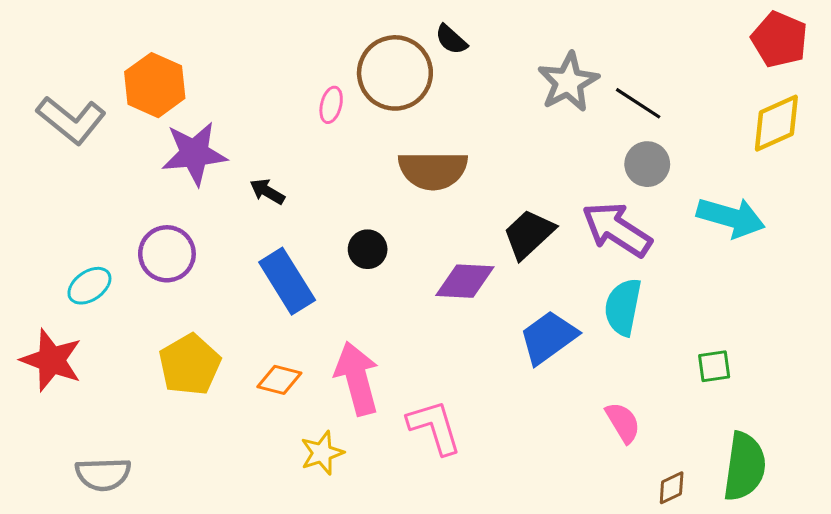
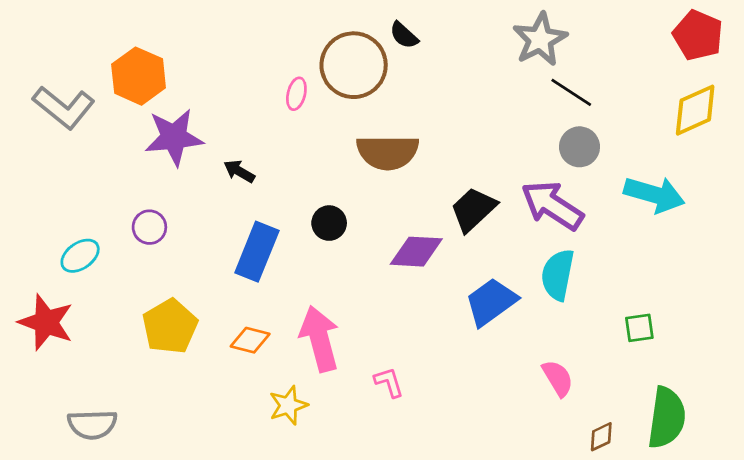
gray star: (568, 82) -> (540, 39), moved
purple circle: (167, 254) -> (149, 227), size x0.7
blue rectangle: (287, 281) -> (257, 252), turned 54
pink L-shape: (434, 427) -> (389, 382), size x0.6

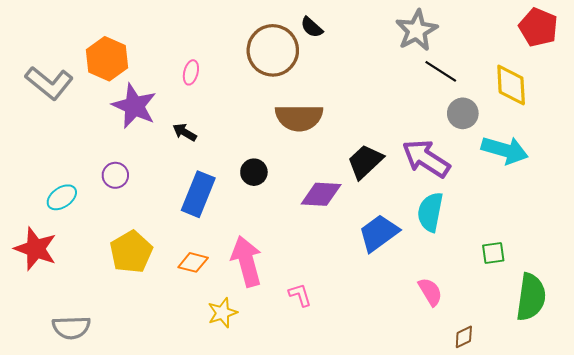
pink ellipse: (296, 94) -> (191, 72), moved
yellow diamond: (695, 110) -> (511, 85), moved, turned -69
purple star: (174, 137) -> (134, 106), turned 30
gray circle: (579, 147) -> (463, 113), moved
green semicircle: (667, 418) -> (531, 297), moved

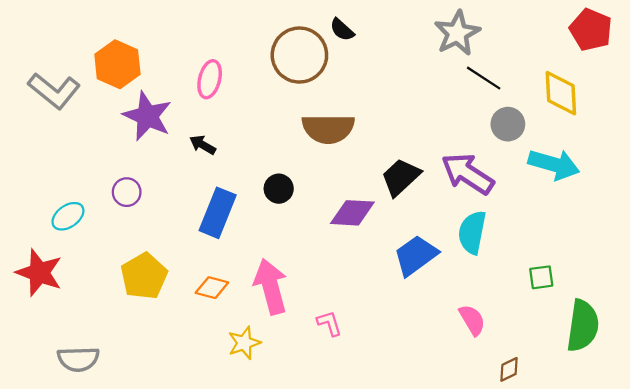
pink ellipse: (191, 72) -> (210, 79), size x1.4

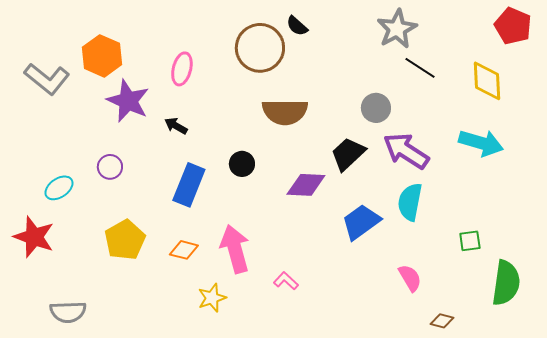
gray circle: (508, 124) -> (376, 108), moved
pink L-shape: (329, 323) -> (286, 281), turned -30
brown diamond: (509, 369) -> (442, 321), turned 40

